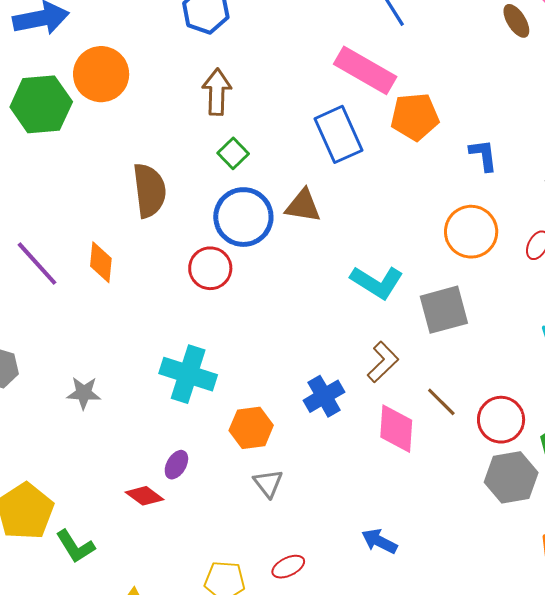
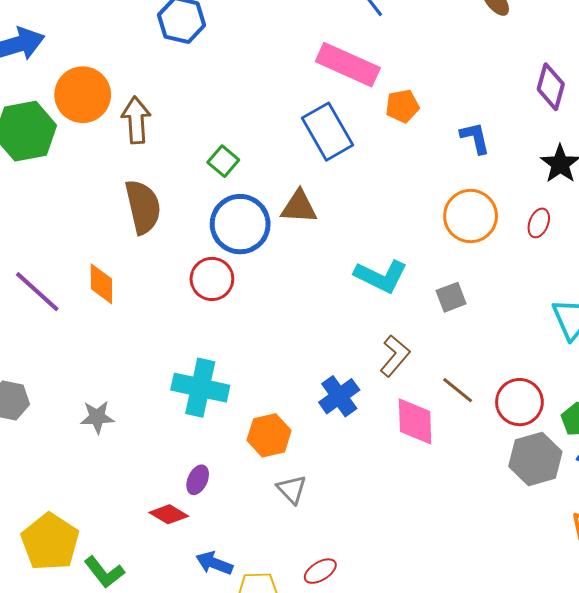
brown arrow: (217, 92) -> (136, 120), moved
orange pentagon: (415, 117) -> (402, 106), size x0.7
gray square: (444, 310) -> (451, 297), size x0.6
blue arrow: (379, 541) -> (214, 563), moved

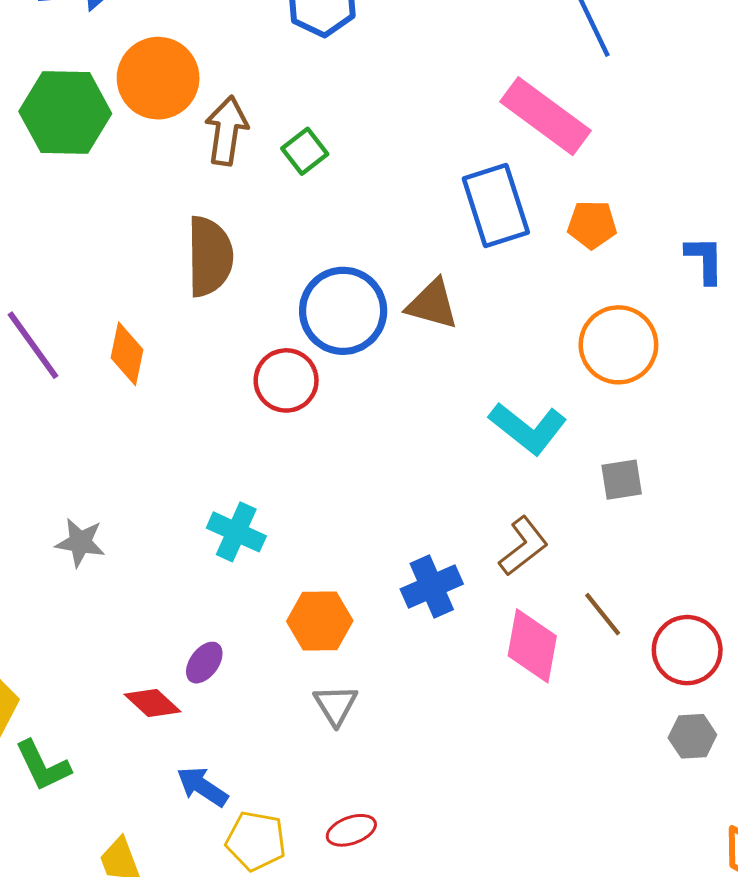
orange pentagon: (402, 106) -> (592, 225), moved
green square: (223, 161) -> (305, 151), moved
orange circle: (471, 216) -> (618, 345), moved
cyan cross: (200, 388) -> (236, 532), size x0.7
gray hexagon: (535, 459) -> (692, 736), size x0.6

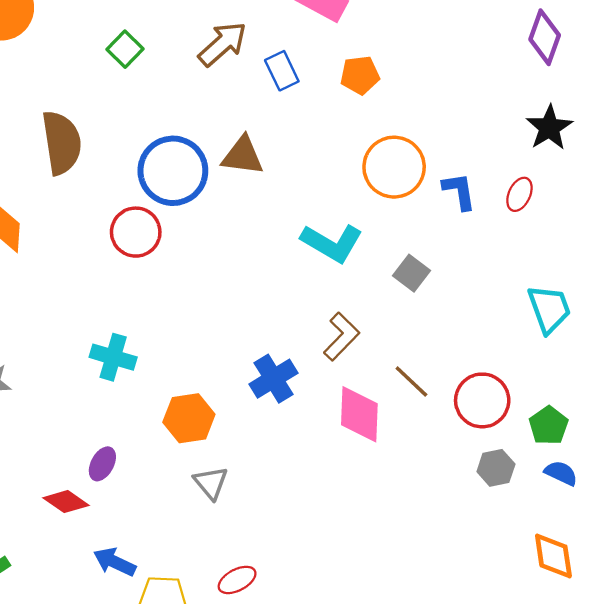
brown arrow: (227, 131) -> (222, 44), moved, turned 48
blue rectangle: (496, 206) -> (282, 71), size x0.6
blue L-shape: (705, 260) -> (459, 191), moved
gray square: (622, 480) -> (412, 273), turned -36

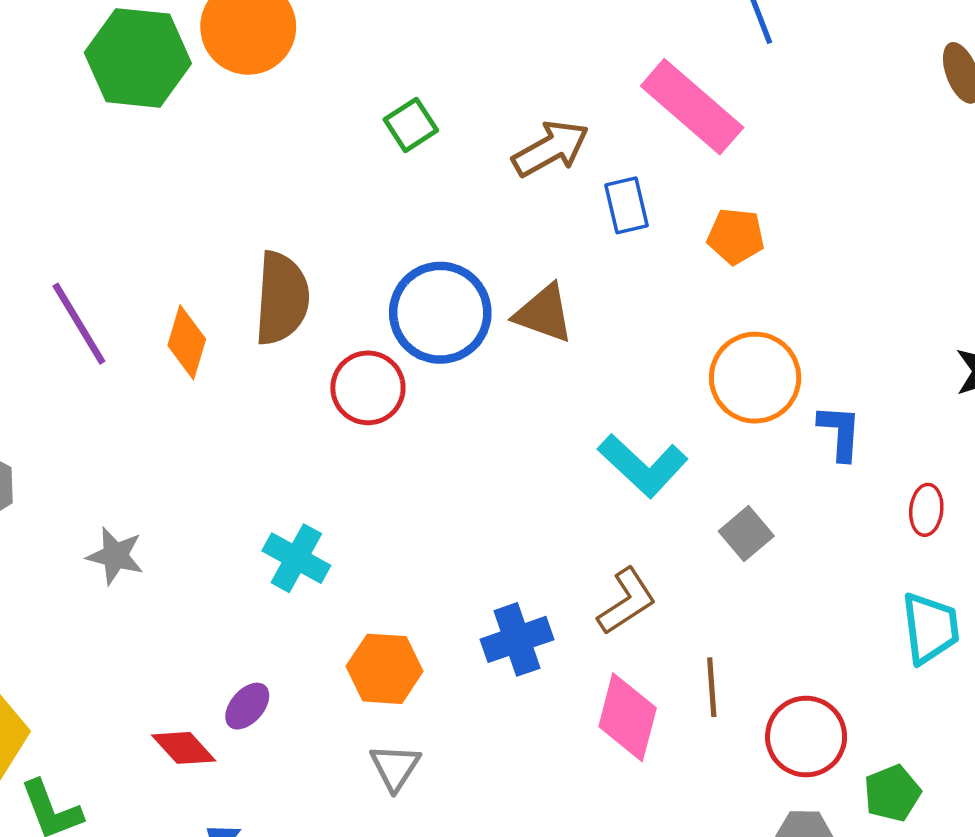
brown semicircle: (62, 143) -> (282, 298), moved
red ellipse: (519, 194) -> (926, 510), moved, turned -32
brown line: (411, 381) -> (712, 687), turned 30

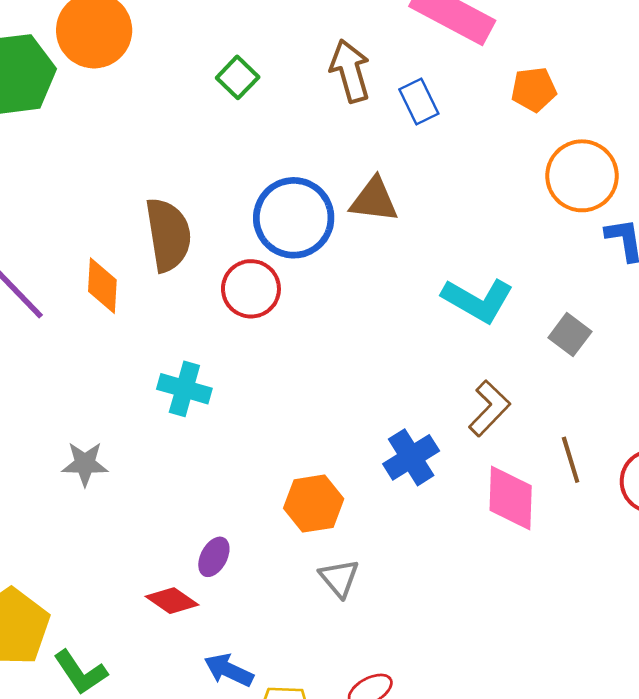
brown arrow: (551, 149) -> (350, 71), turned -64
orange pentagon: (736, 236) -> (534, 89), moved
orange circle: (755, 378) -> (582, 176), moved
cyan cross: (296, 558) -> (184, 389), moved

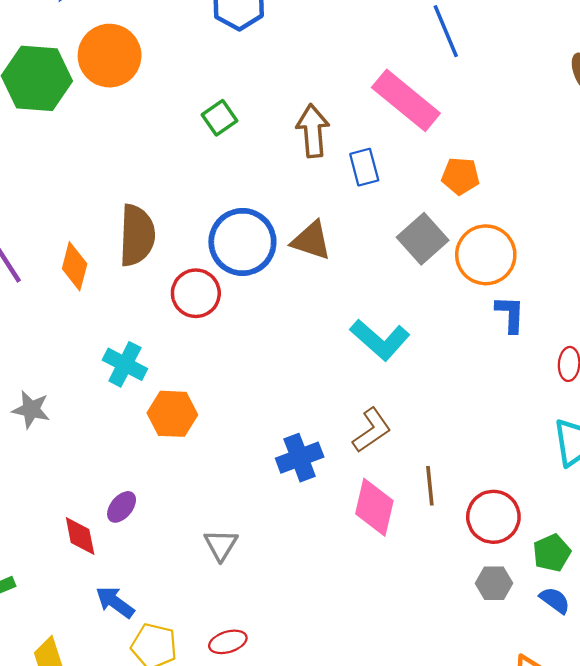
gray square: (570, 335) -> (423, 239), moved, size x1.4
orange hexagon: (314, 504) -> (172, 414), moved
red diamond: (172, 601) -> (80, 536), turned 33

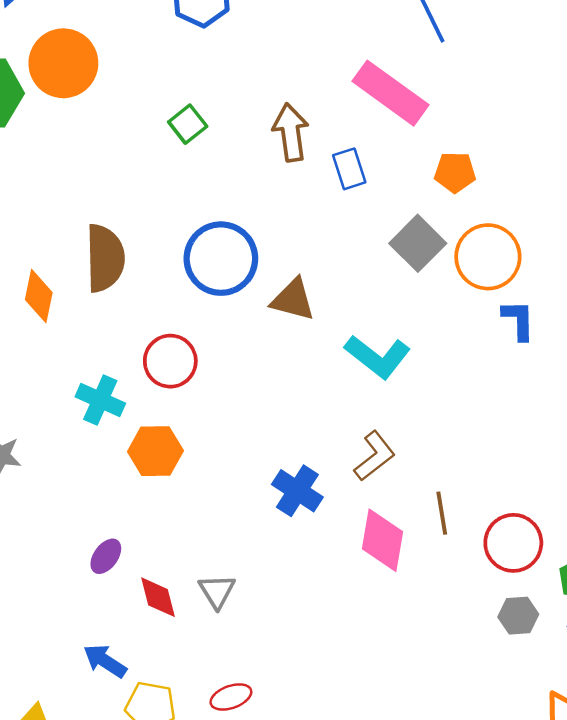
brown triangle: (311, 241) -> (293, 300), moved
red circle: (196, 293) -> (170, 361), moved
blue cross: (300, 458) -> (297, 491), turned -33
red diamond: (80, 536) -> (158, 597), moved

